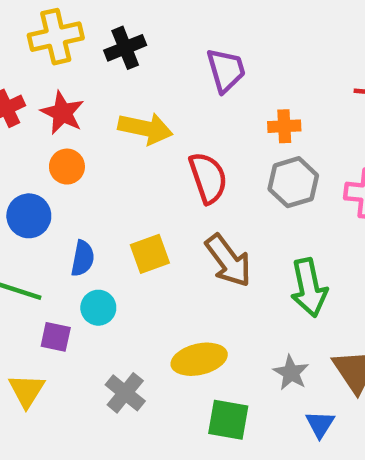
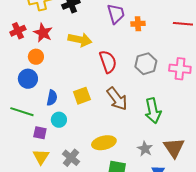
orange cross: (284, 126) -> (138, 24), moved
orange circle: (67, 167) -> (36, 57), moved
yellow triangle: (27, 391) -> (41, 157), moved

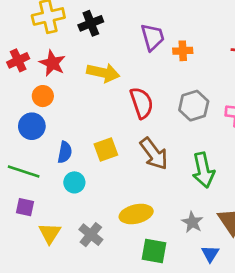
purple square: (40, 133) -> (25, 207), moved

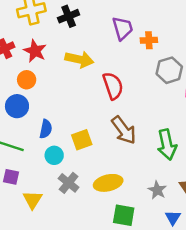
gray hexagon: (194, 106) -> (169, 70), moved
yellow square: (106, 150) -> (82, 140), moved
gray cross: (91, 235) -> (69, 183), moved

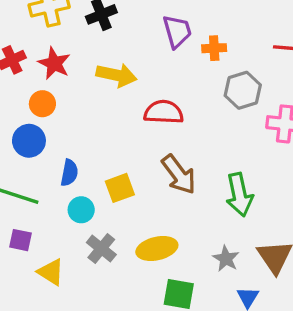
red semicircle: (113, 86) -> (164, 112), turned -68
yellow triangle: (33, 200) -> (51, 272), turned -30

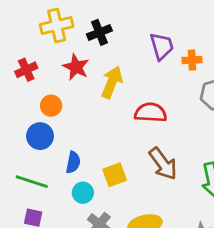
red star: (54, 63) -> (76, 67), moved
yellow arrow: (117, 75) -> (112, 82), turned -80

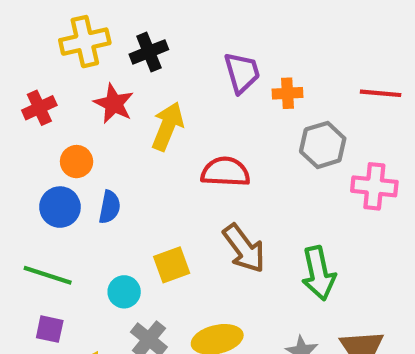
blue semicircle: (73, 162) -> (110, 207), moved

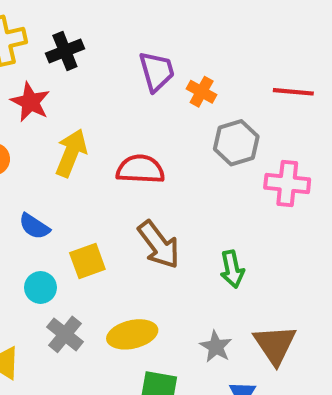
orange cross: (287, 93) -> (202, 92), turned 32
yellow arrow: (168, 126) -> (71, 153), moved
blue semicircle: (110, 207) -> (34, 226), moved, turned 112
green arrow: (319, 273) -> (232, 269), size x0.7

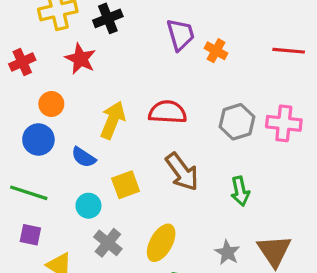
gray hexagon: (236, 143) -> (237, 122), moved
yellow arrow: (71, 153) -> (113, 120), moved
yellow ellipse: (132, 334) -> (161, 243), turned -48

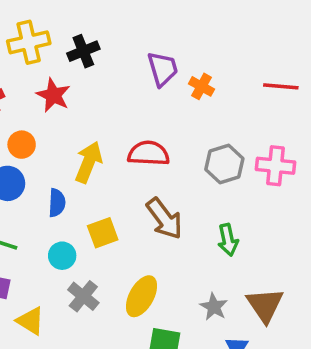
blue semicircle: (84, 157) -> (57, 203), turned -120

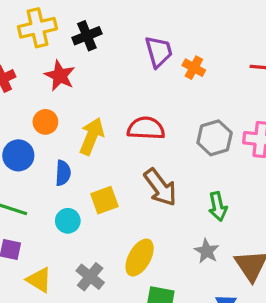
orange circle: (22, 145) -> (45, 122), moved
gray cross: (83, 296) -> (90, 277), moved
gray star: (214, 307) -> (207, 251), moved

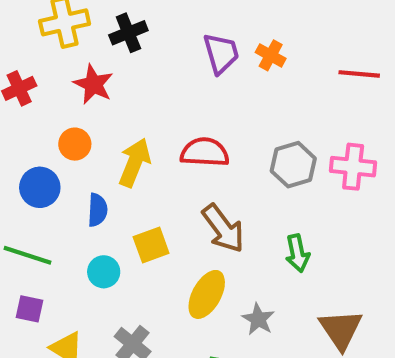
orange cross: (194, 68) -> (271, 55), moved
gray star: (207, 251) -> (258, 319), moved
yellow ellipse: (140, 258) -> (207, 294), moved

